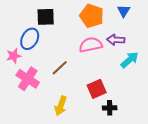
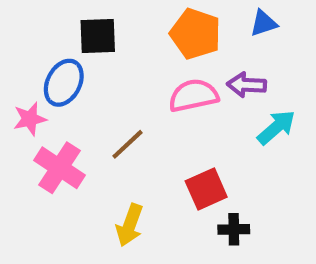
blue triangle: (124, 11) -> (264, 23), turned 40

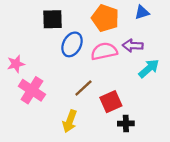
blue ellipse: (64, 83) -> (72, 44), moved
brown line: (128, 144) -> (83, 88), moved

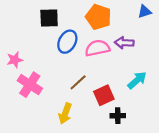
blue triangle: (142, 12) -> (145, 12), moved
cyan arrow: (149, 68) -> (137, 80), moved

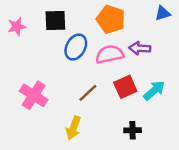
pink star: (15, 60) -> (17, 27), moved
red square: (104, 95) -> (125, 87), moved

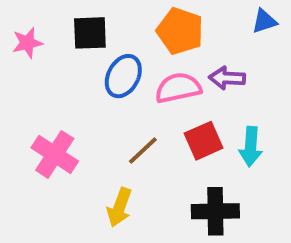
cyan arrow: (154, 90) -> (251, 147), turned 135
black cross: (133, 130) -> (215, 211), size x1.6

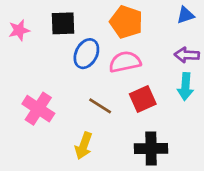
purple arrow: (227, 78) -> (187, 55), moved
cyan arrow: (251, 147) -> (185, 87), moved
brown line: (143, 151) -> (100, 106), turned 75

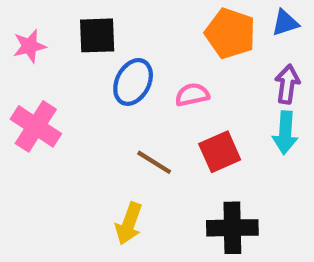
orange pentagon: (126, 22) -> (230, 33), moved
purple arrow: (187, 55) -> (287, 84), turned 95
pink semicircle: (125, 62) -> (192, 95), size x0.7
pink cross: (38, 109) -> (36, 126), moved

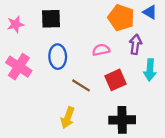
blue triangle: (285, 23) -> (150, 12), turned 48
blue ellipse: (133, 82) -> (58, 57), moved, turned -30
purple arrow: (287, 84) -> (135, 44), moved

